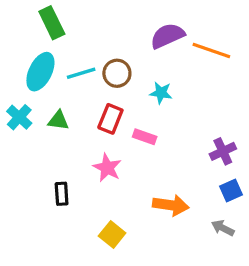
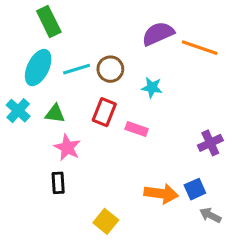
pink star: (107, 168) -> (67, 148), moved
blue square: (231, 191) -> (195, 189), moved

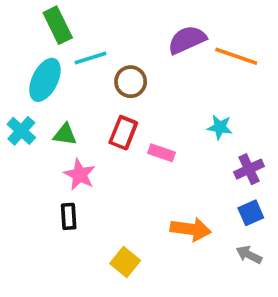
cyan line: (77, 69) -> (90, 58), moved
cyan star: (152, 88) -> (220, 127), moved
blue square: (195, 189) -> (251, 213), moved

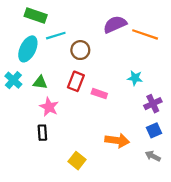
green rectangle: (58, 25) -> (36, 15), turned -45

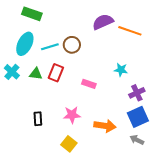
cyan line: (56, 36) -> (50, 47), moved
red rectangle: (76, 81) -> (56, 73), moved
pink star: (49, 107) -> (72, 115), moved, turned -30
blue square: (154, 130) -> (138, 117), size x1.5

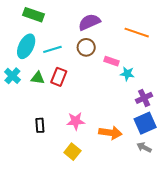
purple semicircle: (103, 22) -> (89, 22), moved
brown circle: (72, 45) -> (86, 47), moved
pink rectangle: (89, 84) -> (111, 61), moved

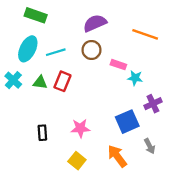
blue square: (145, 123) -> (127, 122), moved
orange arrow: (110, 133) -> (117, 156), moved, turned -135
gray arrow: (144, 147) -> (150, 146), moved, turned -144

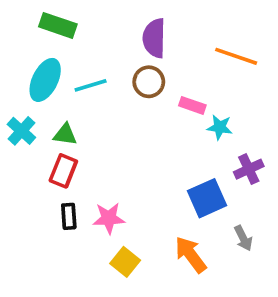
purple semicircle: (95, 23) -> (154, 38), turned -65
red rectangle: (62, 81) -> (63, 171), moved
pink star: (80, 128) -> (109, 218), moved

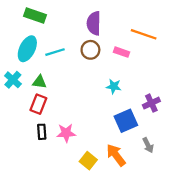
pink rectangle: (192, 105) -> (121, 52), moved
cyan star: (220, 127) -> (114, 86), moved
yellow square: (125, 262) -> (88, 161), moved

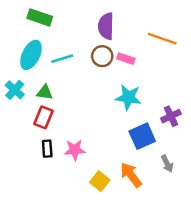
pink rectangle: (121, 52) -> (126, 59), moved
cyan star: (114, 86) -> (128, 97), size x1.5

